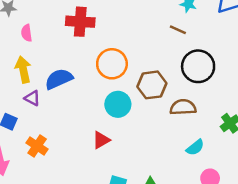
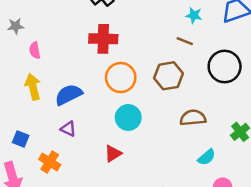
red cross: (80, 22) -> (103, 39), moved
black circle: (198, 66) -> (225, 67), moved
brown hexagon: (152, 85) -> (169, 76), moved
purple triangle: (32, 98) -> (68, 129), moved

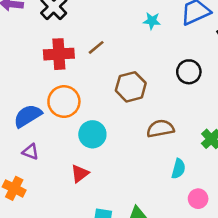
brown line: (185, 41) -> (96, 47), moved, turned -56
black circle: (225, 67) -> (189, 72), size x0.7
orange circle: (121, 78) -> (64, 102), moved
cyan semicircle: (207, 157) -> (178, 169), turned -30

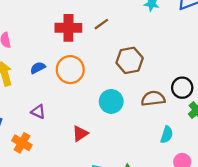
black circle: (189, 72) -> (182, 88), moved
blue semicircle: (28, 116) -> (38, 68), moved, size x0.6
cyan circle: (92, 134) -> (111, 101), moved

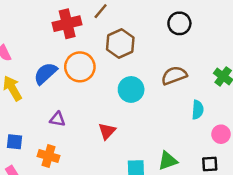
brown hexagon: (130, 60) -> (120, 44), moved
blue semicircle: (38, 68) -> (45, 73), size x1.5
black circle: (182, 88) -> (179, 23), moved

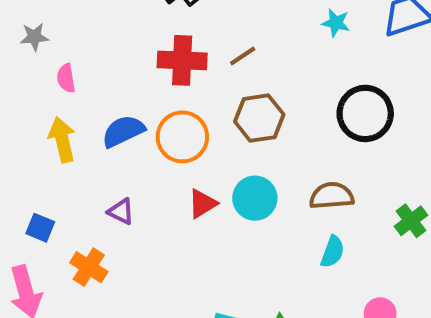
black circle: (179, 23) -> (365, 113), size x1.4
cyan semicircle: (198, 110) -> (333, 252), moved
red triangle: (107, 131) -> (203, 204), moved

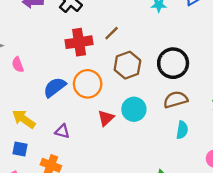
black circle: (365, 113) -> (173, 63), moved
yellow arrow: (62, 140) -> (24, 119), moved, turned -30

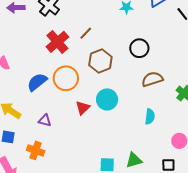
red cross: (79, 42) -> (57, 42), turned -30
black circle: (173, 63) -> (139, 48), moved, size x0.7
brown semicircle: (176, 100) -> (152, 79), moved

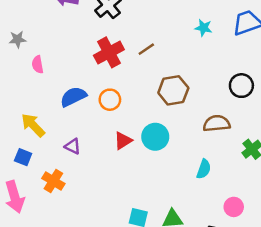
black circle: (139, 48) -> (241, 86), moved
brown hexagon: (100, 61) -> (173, 90), moved
orange circle: (66, 78) -> (110, 100), size x0.7

